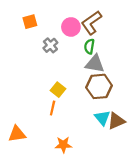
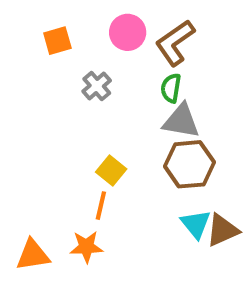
pink circle: (71, 27) -> (128, 32), moved
orange star: (63, 145) -> (86, 247), moved

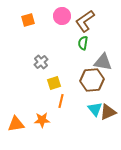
gray cross: (97, 86) -> (41, 62), moved
gray triangle: (181, 121) -> (103, 62), moved
yellow square: (111, 170) -> (54, 83), turned 32
orange line: (101, 206) -> (61, 101), moved

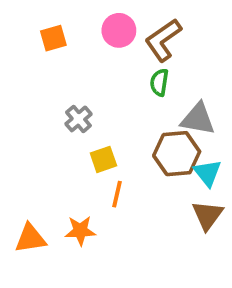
cyan triangle: (95, 109) -> (207, 173), moved
brown triangle: (108, 112) -> (207, 215), turned -30

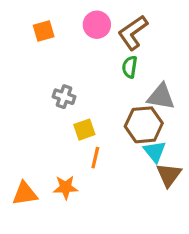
gray cross: (78, 119) -> (64, 97), turned -30
cyan triangle: (207, 173) -> (155, 151), moved

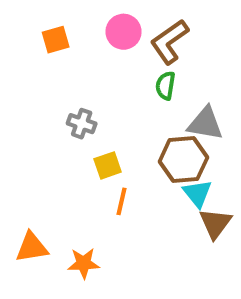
orange star: (66, 187) -> (84, 263), moved

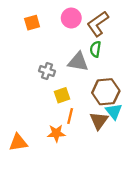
gray triangle: (205, 124) -> (78, 62), moved
brown triangle: (215, 223) -> (99, 121), moved
orange star: (84, 263) -> (56, 133), moved

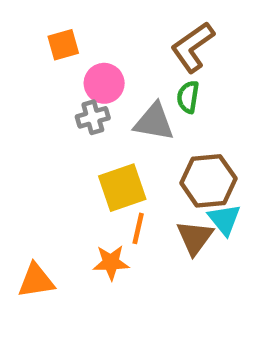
pink circle: (71, 18) -> (104, 83), moved
gray cross: (47, 71) -> (93, 117), moved, turned -35
yellow square: (62, 95) -> (122, 188), size x1.5

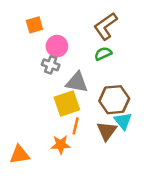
green semicircle: (188, 97) -> (103, 54), turned 56
gray cross: (93, 117) -> (51, 65), turned 35
gray triangle: (154, 122) -> (77, 82), moved

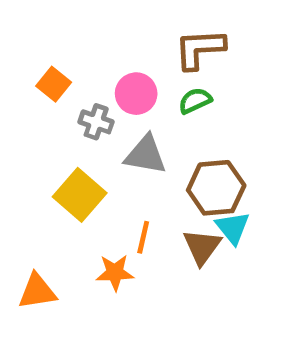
orange square: (34, 25) -> (54, 84), moved, turned -35
brown L-shape: (106, 26) -> (200, 49), turned 32
pink circle: (57, 46) -> (136, 94), moved
yellow square: (67, 103) -> (80, 195), moved, turned -30

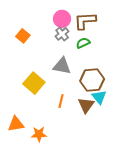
pink circle: (136, 94) -> (62, 19), moved
gray cross: (96, 122) -> (62, 34), moved, turned 32
orange star: (115, 273) -> (39, 134), moved

